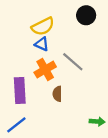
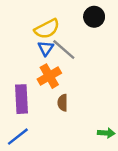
blue triangle: (42, 44) -> (46, 48), turned 40
gray line: (73, 62) -> (64, 49), moved

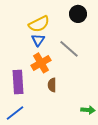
gray line: (64, 49) -> (69, 49), moved

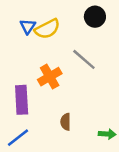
blue triangle: (38, 40) -> (28, 26), moved
brown semicircle: (52, 85) -> (66, 122), moved

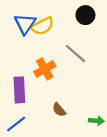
blue triangle: (28, 26) -> (25, 24), size x1.5
brown semicircle: (66, 122) -> (59, 110), turned -40

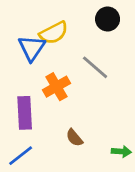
blue triangle: (25, 24) -> (32, 48), moved

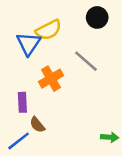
purple rectangle: (25, 113) -> (22, 102), size x0.7
brown semicircle: (74, 138) -> (37, 125), moved

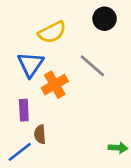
blue triangle: (29, 44) -> (31, 64), moved
brown semicircle: (37, 125) -> (40, 134), turned 35

